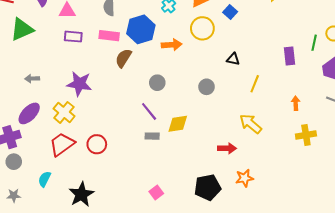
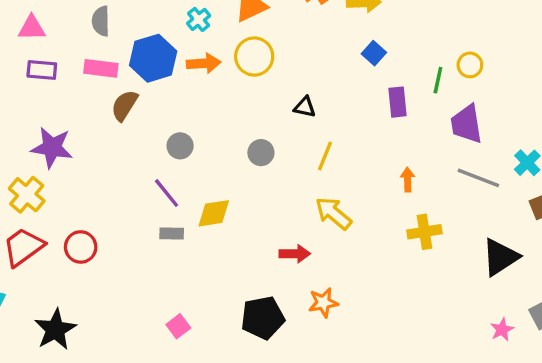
blue square: (230, 12) -> (374, 53), moved
orange arrow: (172, 45) -> (204, 63), moved
yellow line: (255, 84) -> (325, 156), moved

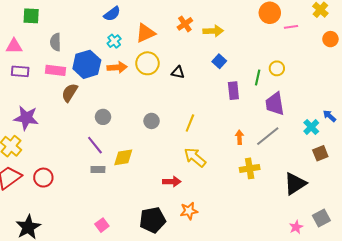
black triangle: (305, 107) -> (178, 72), moved
gray line: (478, 178) -> (268, 136), moved, turned -60

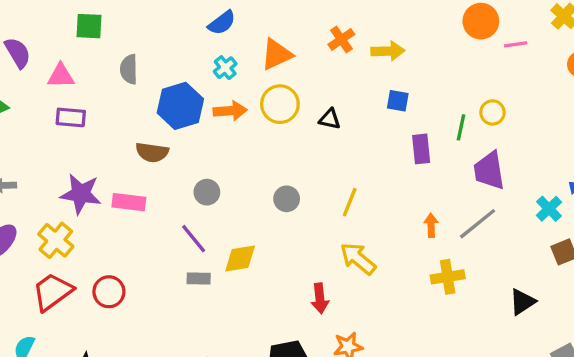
blue square: (219, 61) -> (398, 101), turned -32
pink rectangle: (55, 70) -> (129, 202), moved
brown semicircle: (70, 93) -> (152, 152), turned -114
red arrow: (172, 182) -> (320, 298), turned 84
black triangle: (295, 184) -> (522, 302), size x0.7

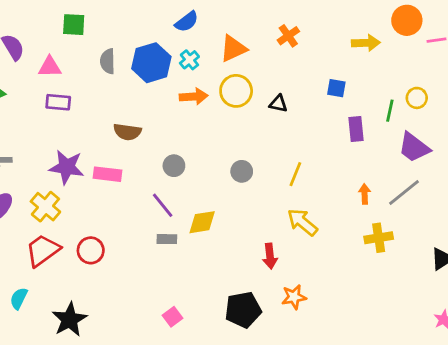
yellow arrow: (388, 51) -> (366, 43), moved
blue hexagon: (180, 106) -> (151, 63), moved
purple trapezoid: (489, 171) -> (414, 147), turned -44

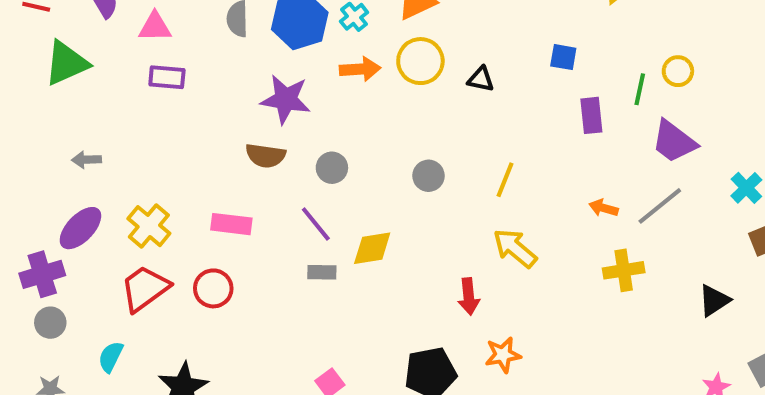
brown semicircle: (127, 132) -> (266, 156), moved
purple star: (67, 167) -> (286, 99), moved
pink rectangle: (108, 174) -> (231, 224), moved
orange arrow: (365, 194) -> (604, 208), turned -72

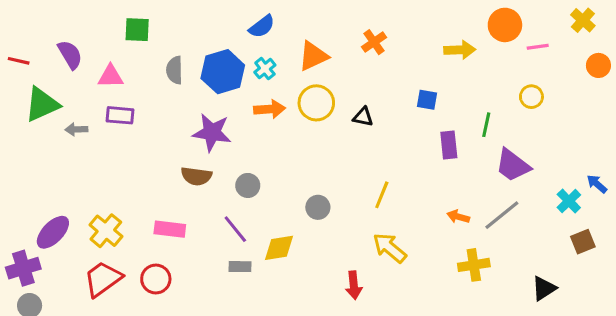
yellow circle: (678, 71) -> (531, 97), moved
gray arrow: (86, 160) -> (76, 129), moved
gray circle: (428, 176) -> (318, 207), moved

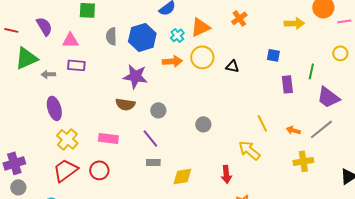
cyan cross: (265, 69) -> (177, 35), moved
yellow line: (382, 195) -> (262, 123), moved, turned -48
purple ellipse: (53, 232) -> (54, 108), moved, turned -60
yellow diamond: (279, 248) -> (182, 176), moved

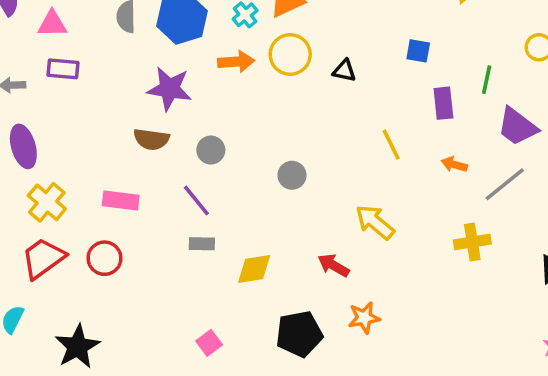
yellow line: (262, 123) -> (391, 145), moved
orange arrow: (293, 130) -> (454, 164), moved
red arrow: (226, 174) -> (333, 265), turned 126

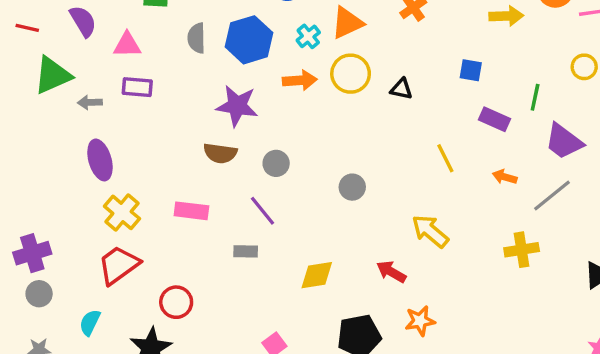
purple rectangle: (443, 103) -> (494, 119), turned -60
gray rectangle: (202, 244) -> (246, 251), moved
red circle: (104, 258) -> (176, 302), moved

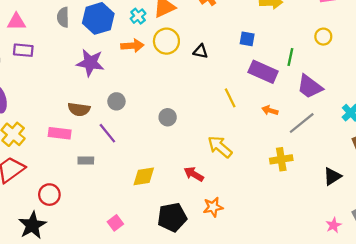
purple rectangle: (494, 119) -> (263, 72), size x1.4
brown semicircle: (220, 153) -> (79, 109), moved
gray rectangle: (246, 251) -> (86, 160), moved

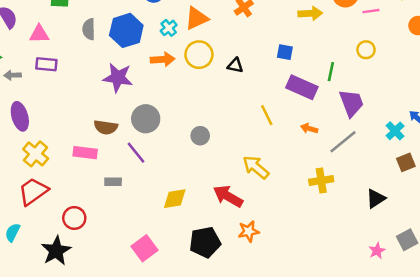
purple trapezoid: (310, 87) -> (351, 103), turned -148
gray circle: (116, 101) -> (146, 119), size x1.5
red arrow: (194, 174) -> (228, 196), size x1.4
pink square: (115, 223) -> (144, 248), size x1.5

